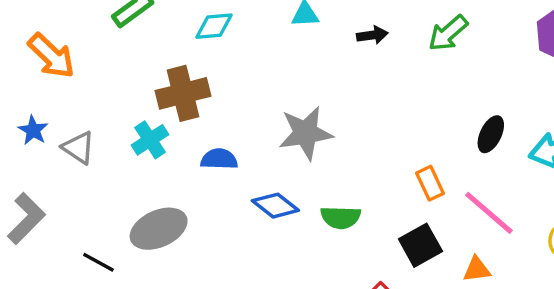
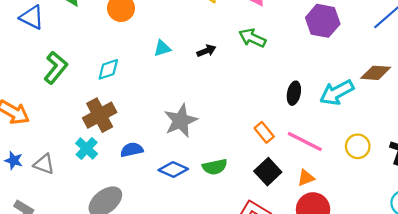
green arrow: (448, 33) -> (252, 38), turned 80

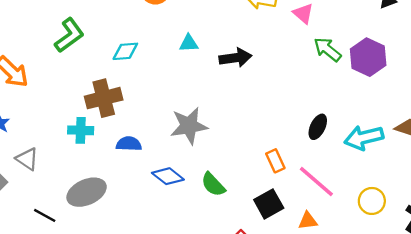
green arrow: (252, 38) -> (327, 49), moved
black arrow: (206, 51) -> (235, 58), size x1.5
cyan cross: (87, 148) -> (81, 130), turned 35
gray triangle: (44, 164) -> (27, 159), moved
green semicircle: (215, 167) -> (213, 184), turned 45

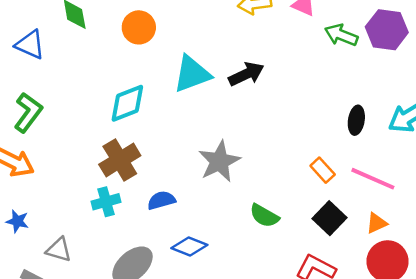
green L-shape: (69, 35) -> (28, 112), moved
cyan triangle: (189, 43) -> (192, 74), size x1.8
cyan diamond: (125, 51) -> (127, 103), size x1.4
blue diamond: (168, 176) -> (189, 247), moved

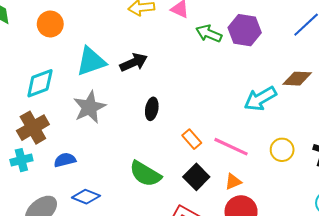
black ellipse: (356, 120) -> (152, 109), moved
gray star: (219, 161) -> (89, 107), moved
green semicircle: (264, 216) -> (145, 174), size x1.4

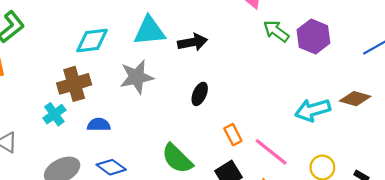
cyan cross: (21, 160) -> (54, 114), turned -35

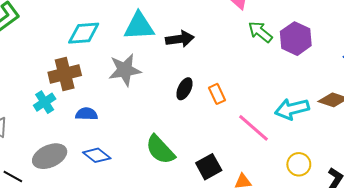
orange rectangle: (233, 135) -> (217, 94), moved
pink line: (271, 152) -> (253, 128), moved

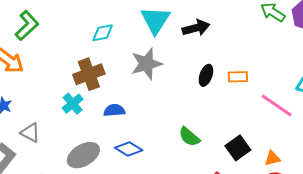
cyan triangle: (139, 26) -> (155, 20), turned -48
cyan diamond: (84, 33) -> (103, 33), size x0.7
orange rectangle: (217, 94) -> (238, 77), turned -60
green semicircle: (160, 150) -> (189, 137), size x0.7

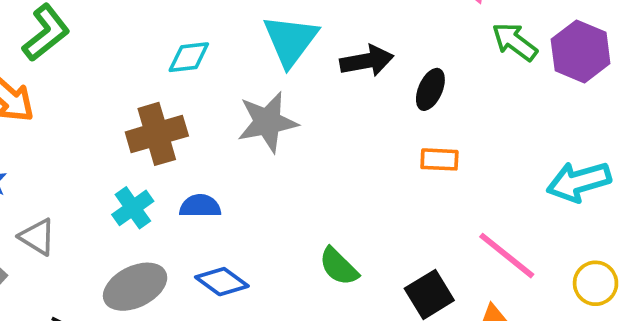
black ellipse: (206, 75) -> (430, 89), moved
cyan cross: (73, 104) -> (133, 208), moved
pink line: (277, 105) -> (507, 256), moved

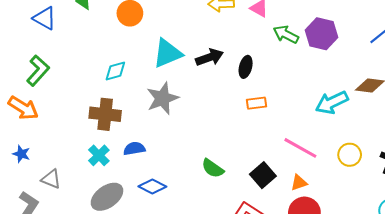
cyan triangle: (290, 40) -> (167, 53), turned 40
brown cross: (157, 134) -> (105, 114), turned 32

